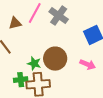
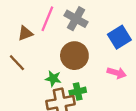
brown circle: (55, 59) -> (74, 56), moved
green cross: (21, 80) -> (78, 91), moved

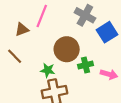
gray cross: (76, 19) -> (85, 15), moved
pink arrow: (117, 73) -> (109, 74), moved
green cross: (78, 91) -> (86, 65), moved

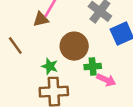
brown triangle: (22, 29) -> (41, 19), moved
pink arrow: (109, 74) -> (106, 80), moved

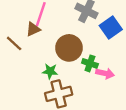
brown line: (15, 45) -> (14, 43), moved
green cross: (93, 66) -> (90, 63), turned 35

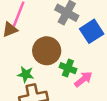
pink arrow: (105, 73) -> (83, 79), turned -54

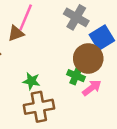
brown circle: (47, 51) -> (88, 59), moved

